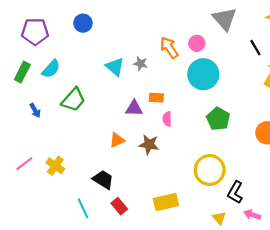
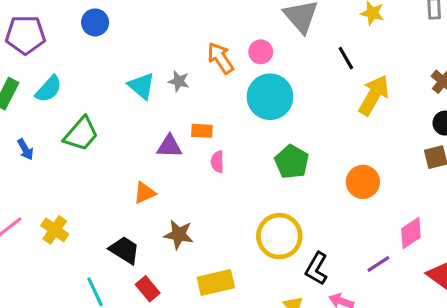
brown star: (149, 144) -> (179, 235), moved

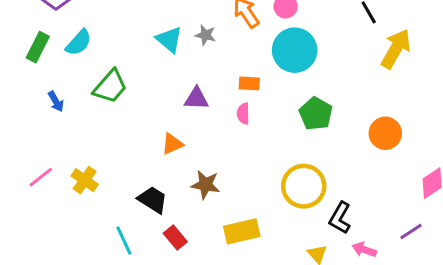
orange rectangle: (202, 131) -> (249, 83), moved
purple line: (378, 264) -> (411, 231), moved

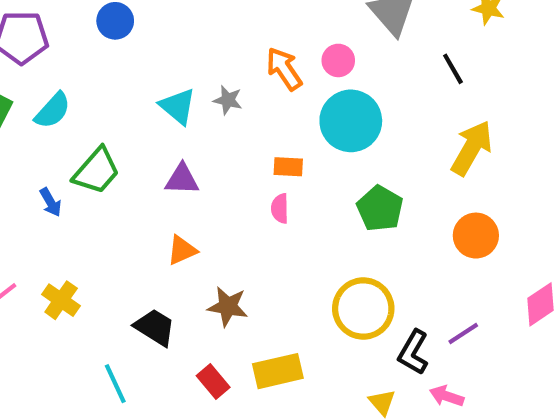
yellow arrow: (396, 49) -> (472, 148), moved
purple triangle: (196, 99) -> (182, 179), moved
blue arrow: (56, 102) -> (51, 202), moved
purple line: (411, 231) -> (463, 334), moved
red rectangle: (175, 238) -> (213, 381), moved

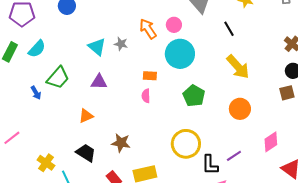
yellow arrow: (472, 148) -> (238, 67), turned 108
orange triangle: (182, 250) -> (86, 116), moved
yellow cross: (61, 300) -> (46, 163), moved
black L-shape: (413, 352) -> (210, 165), turned -30

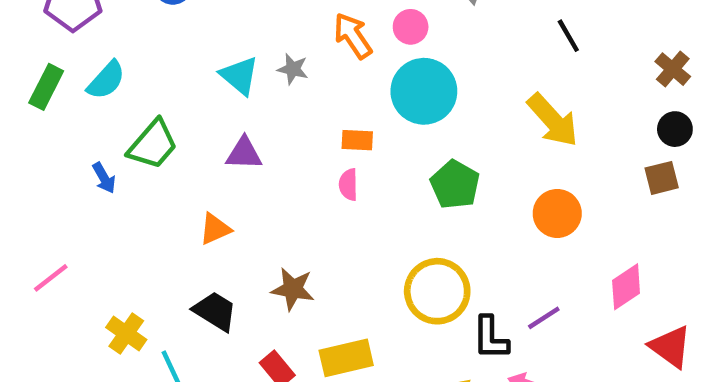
black line: (229, 29) -> (568, 36), moved

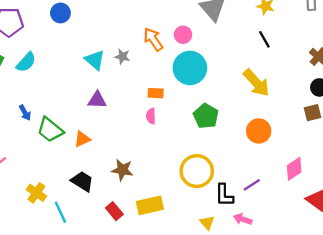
green trapezoid: (153, 145) -> (50, 130), moved, turned 88

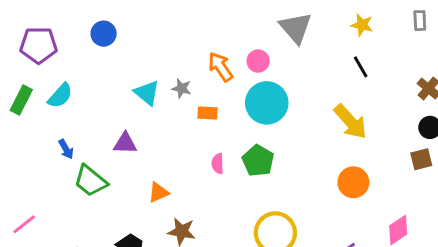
orange rectangle: (156, 93) -> (208, 113), moved
purple triangle: (97, 100) -> (125, 143), moved
blue arrow: (25, 113) -> (66, 149), moved
green pentagon: (206, 116) -> (258, 161), moved
orange triangle: (82, 139) -> (158, 192), moved

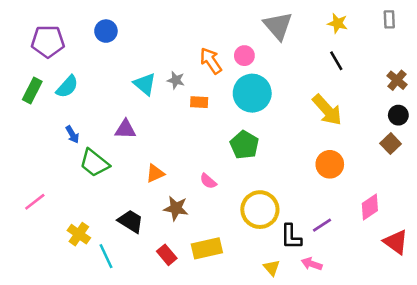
brown square: (421, 159) -> (391, 144), turned -30
pink semicircle: (218, 164) -> (208, 181), moved, turned -48

